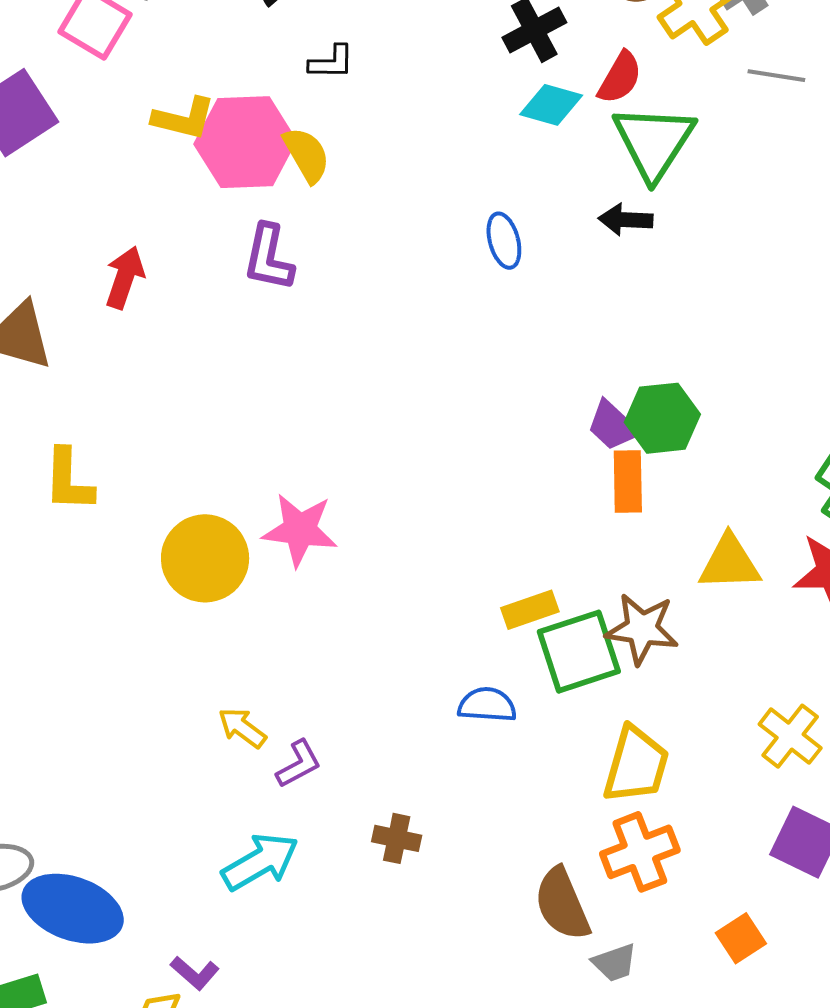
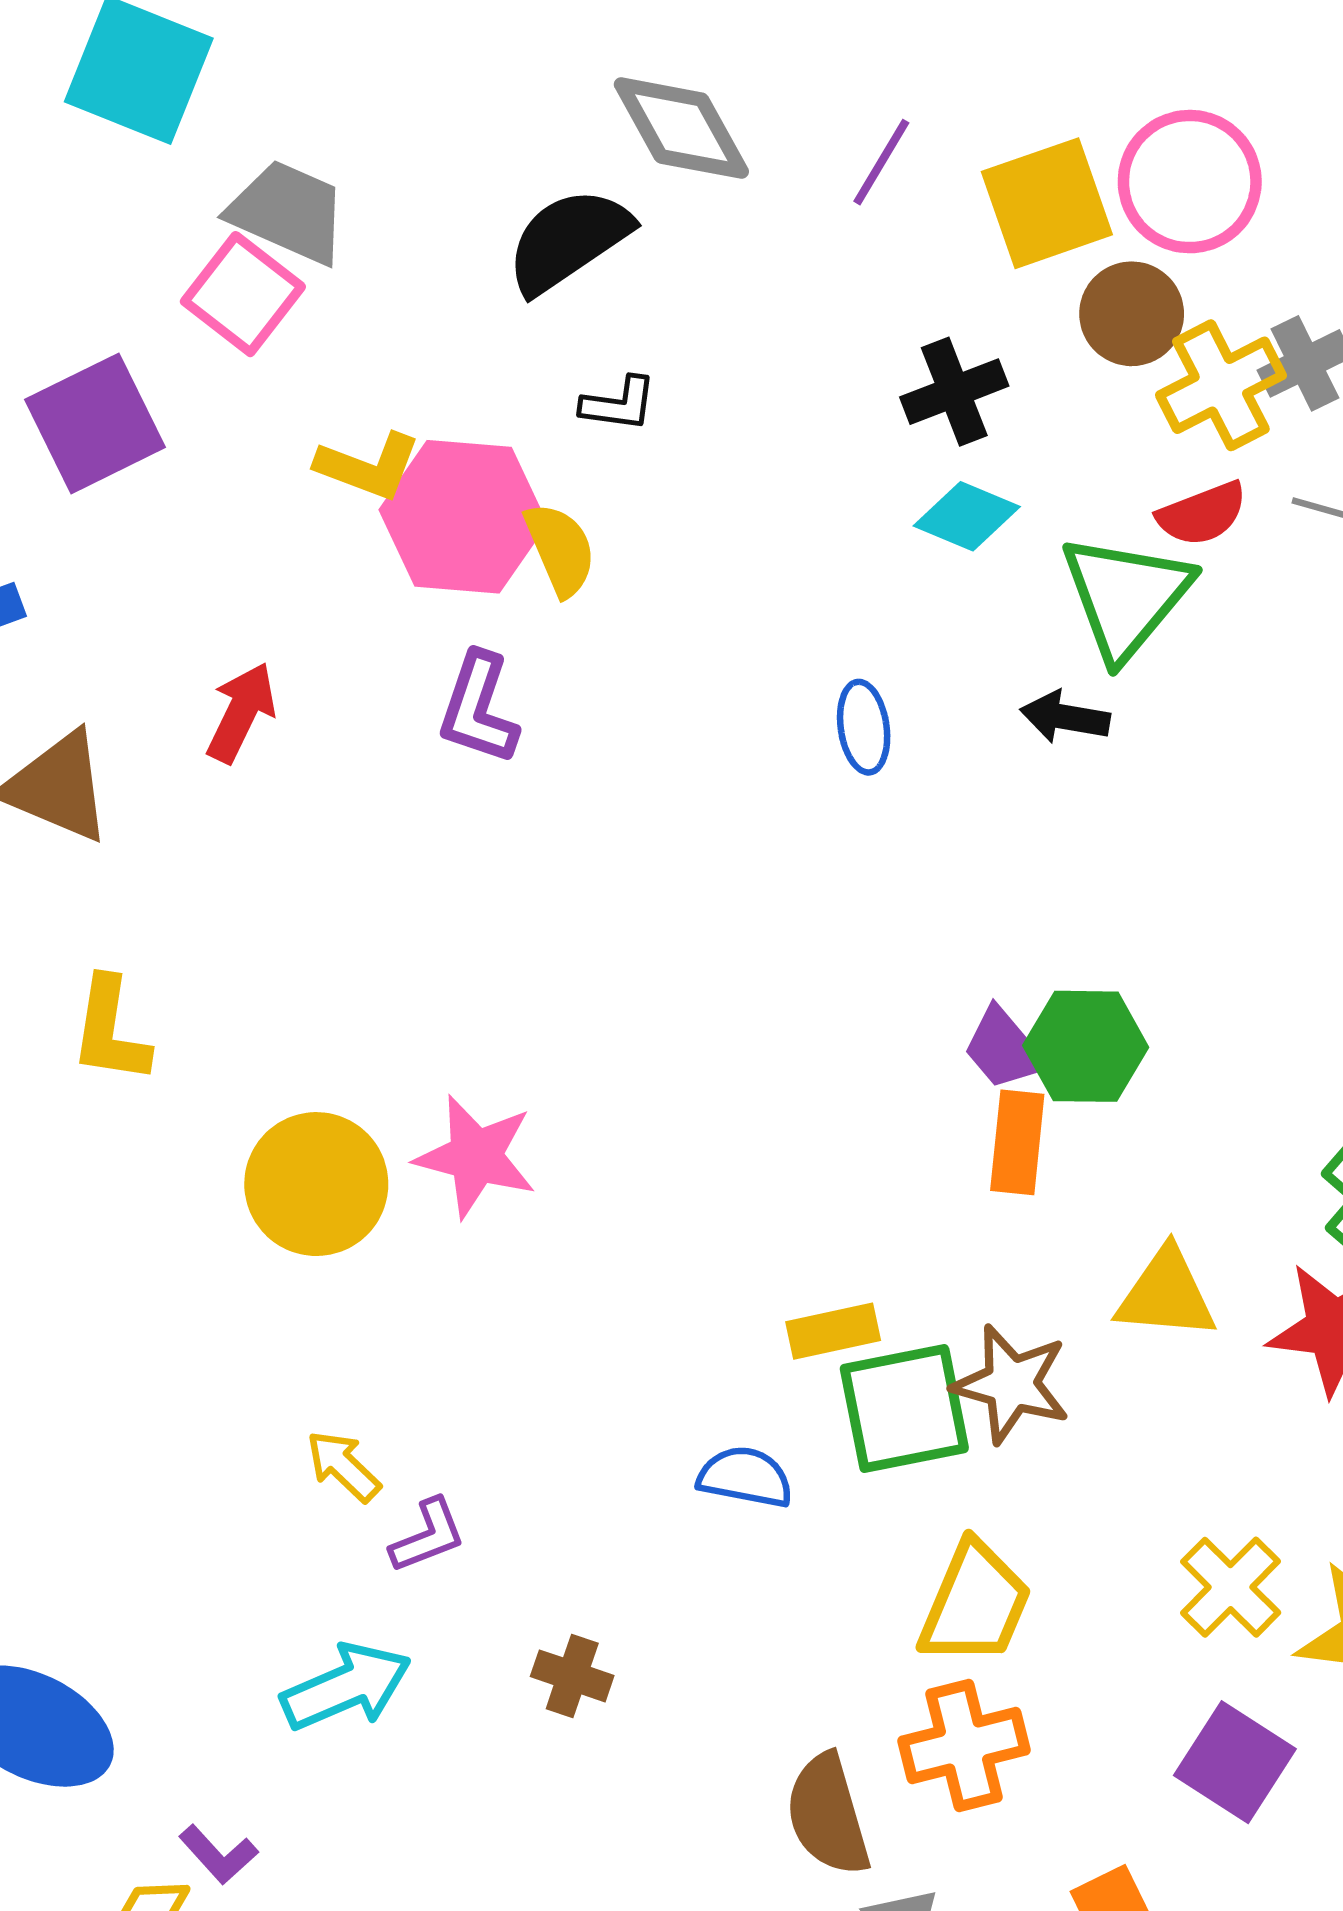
red semicircle: (620, 78) -> (1202, 514), moved, turned 32

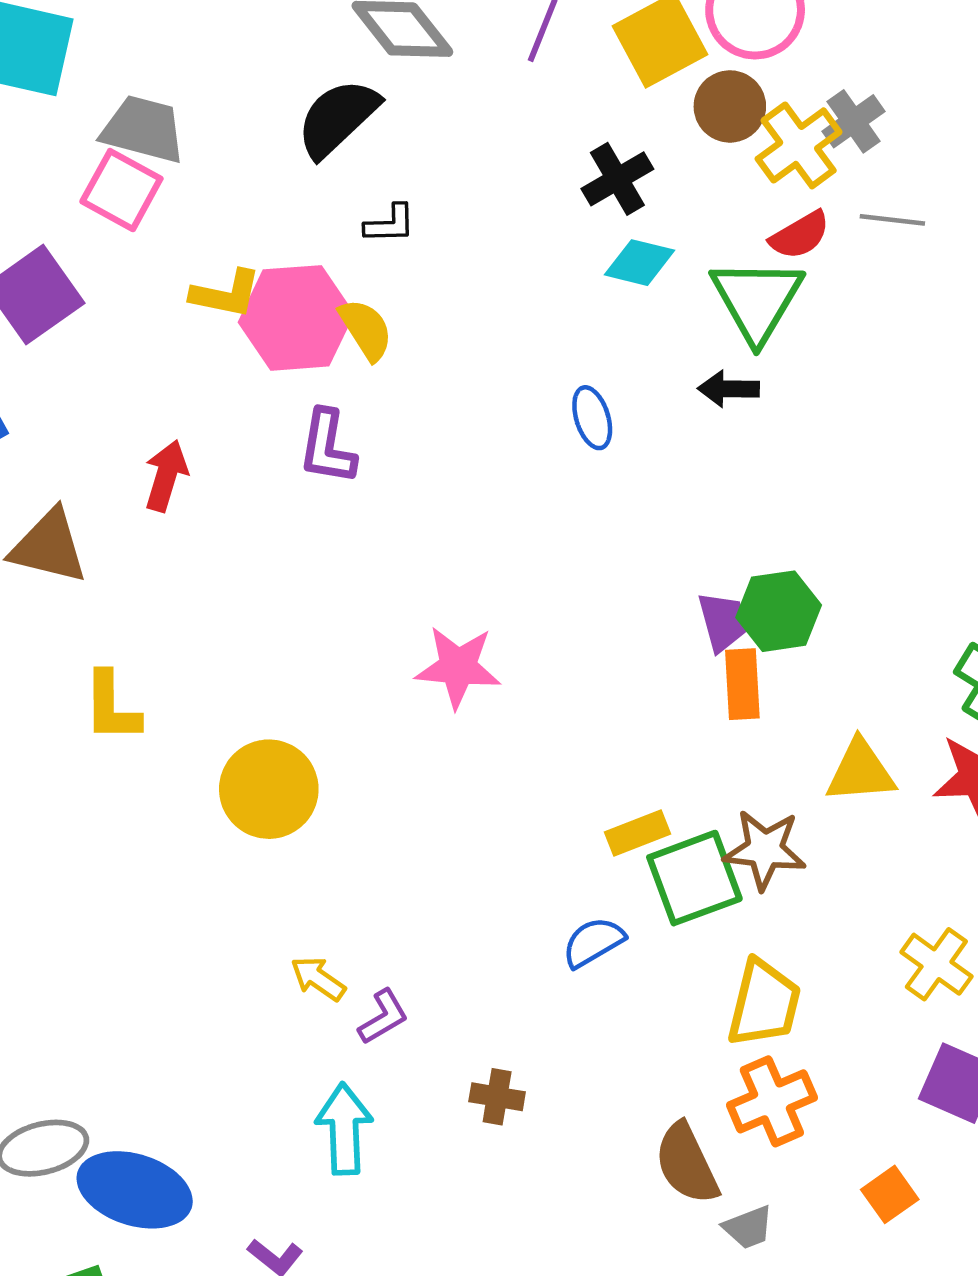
purple trapezoid: (1004, 1049) -> (723, 622), turned -146
pink star: (476, 1156) -> (458, 667), moved
blue semicircle: (745, 1477) -> (593, 942), turned -32
cyan arrow: (346, 1687) -> (344, 1129), turned -60

